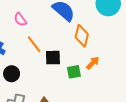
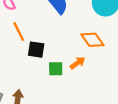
orange diamond: (82, 36) -> (92, 40), moved, turned -60

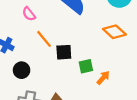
orange arrow: (78, 63) -> (103, 78), moved

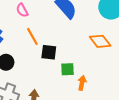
orange arrow: (103, 78) -> (82, 83), turned -40

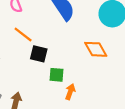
orange line: (32, 36) -> (23, 34), turned -30

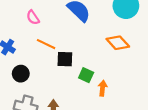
green square: (56, 75) -> (86, 75), turned 32

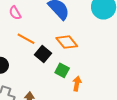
orange diamond: (118, 43) -> (67, 42), moved
black square: (65, 59) -> (43, 54), turned 35

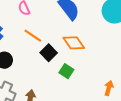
orange arrow: (77, 84) -> (109, 88), moved

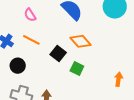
orange line: (33, 36) -> (31, 40), moved

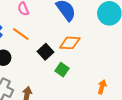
orange diamond: (81, 41) -> (70, 43), turned -55

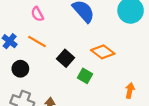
orange diamond: (70, 43) -> (103, 52), moved, turned 40

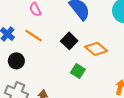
black square: (65, 58) -> (69, 41), moved

